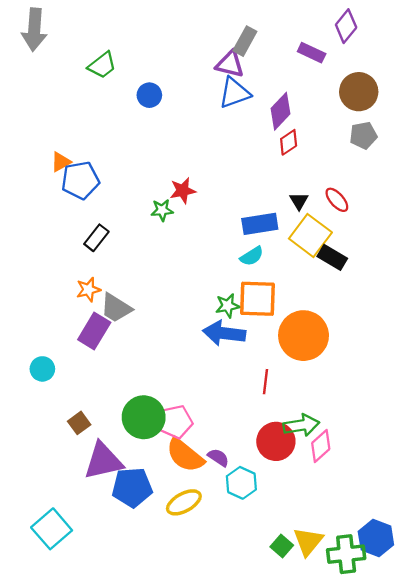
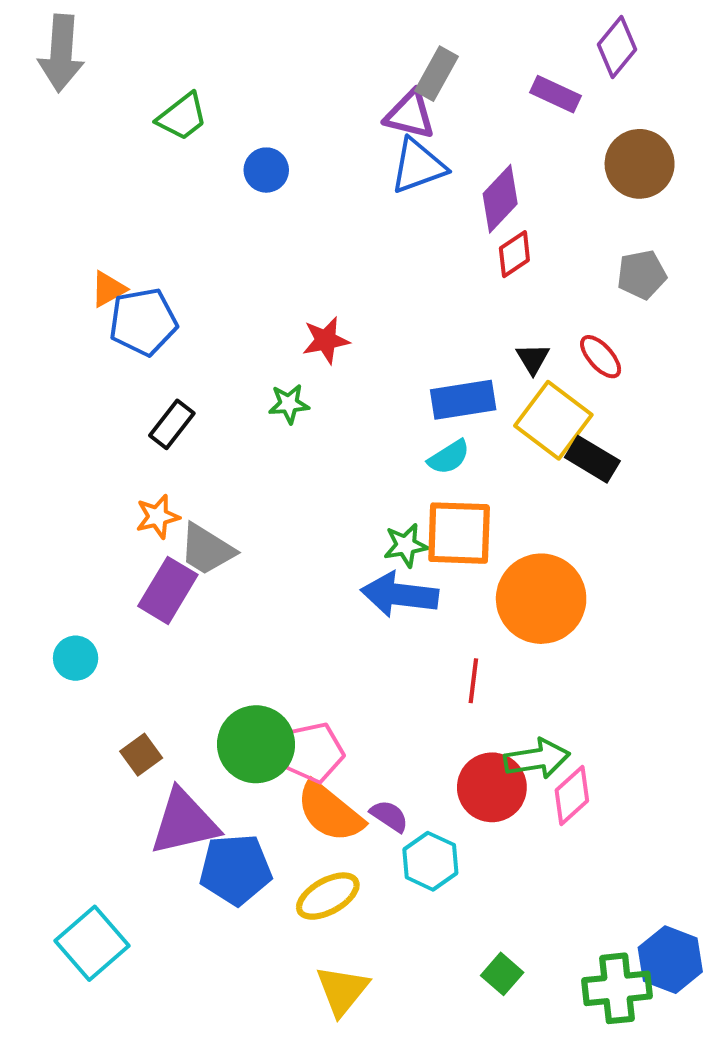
gray pentagon: (363, 135) -> (642, 275), moved
green star: (162, 210) -> (289, 404), moved
yellow triangle: (308, 541) -> (342, 990), moved

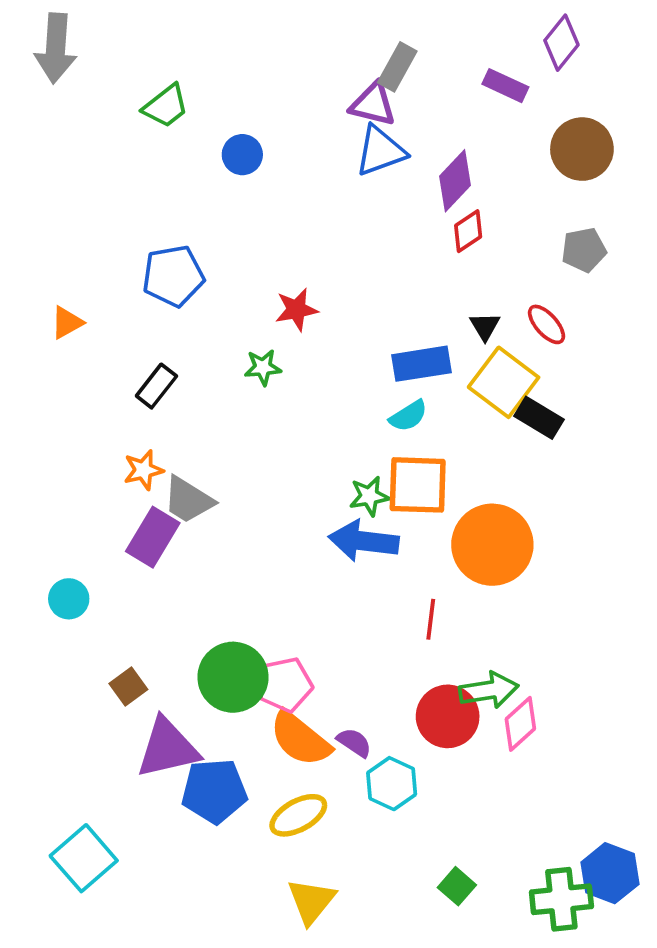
orange triangle: (108, 289) -> (67, 323), moved
blue pentagon: (143, 322) -> (173, 276), moved

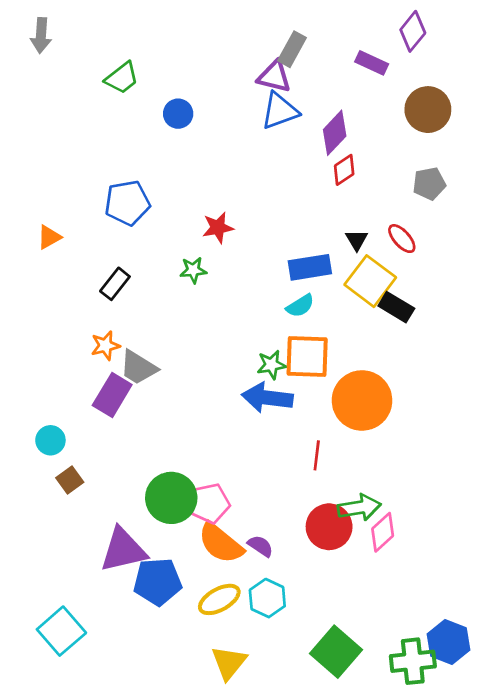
gray arrow: (56, 48) -> (41, 35), size x0.7
brown square: (128, 687) -> (70, 480), moved
cyan hexagon: (392, 784) -> (267, 598), moved
green square: (457, 886) -> (336, 652), size x1.8

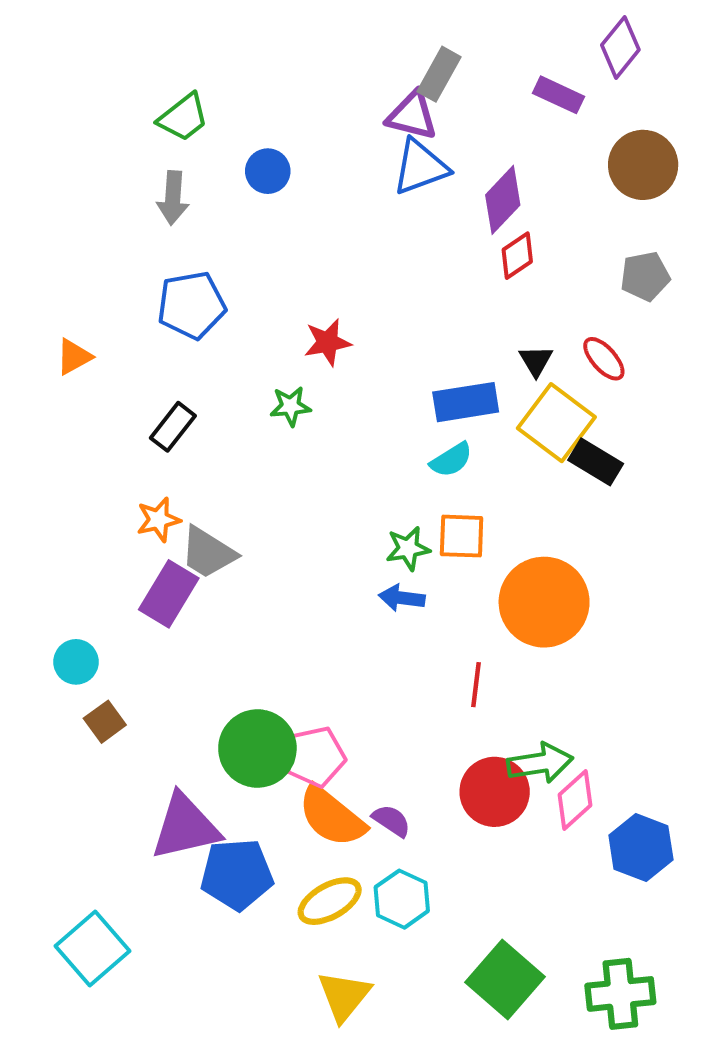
gray arrow: (41, 35) -> (173, 198), moved
orange square: (307, 357) -> (462, 536), size x0.7
blue arrow: (267, 398) -> (402, 598), size x0.6
blue hexagon: (448, 642) -> (641, 847), moved

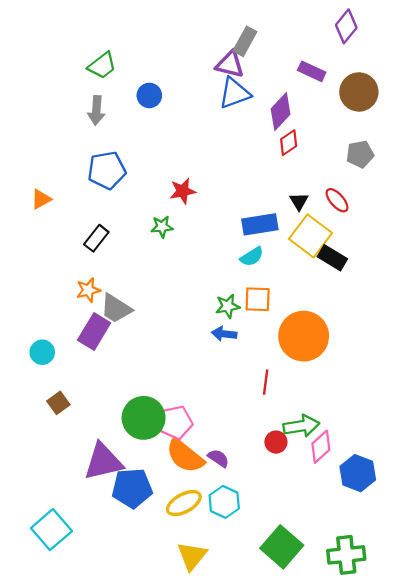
purple rectangle: (559, 95) -> (312, 71), moved
cyan circle: (76, 662) -> (42, 352), moved
red circle: (495, 792) -> (276, 442), size x0.6

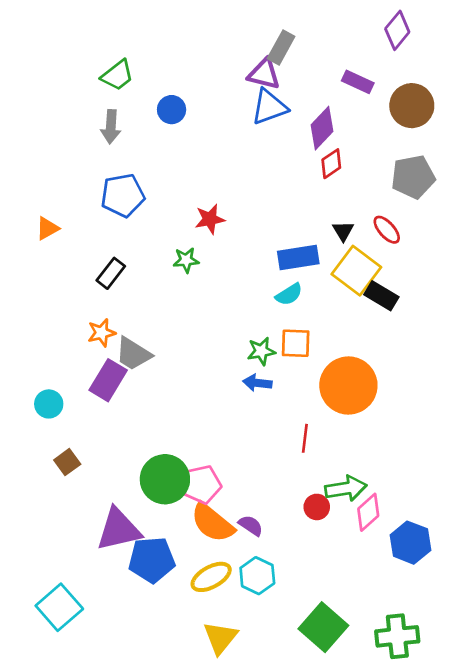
gray pentagon: (360, 154) -> (413, 177), size x1.4

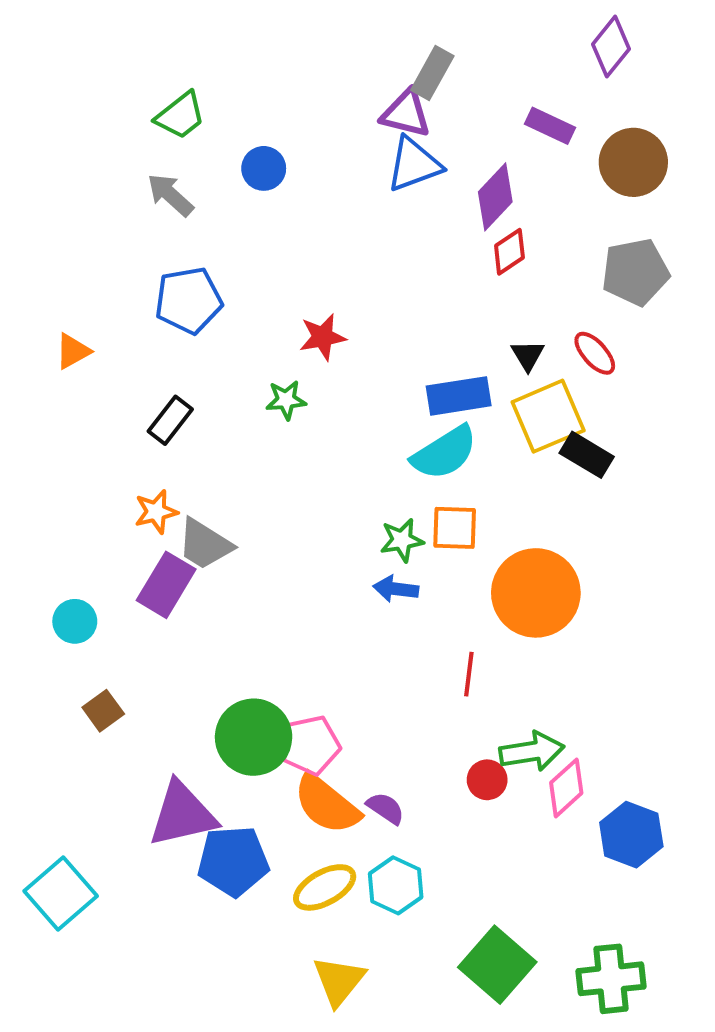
gray arrow: (111, 127) -> (170, 195), turned 128
yellow square: (356, 271) -> (548, 416), turned 30
cyan semicircle: (289, 294) -> (444, 453), size x1.6
cyan square: (59, 607) -> (61, 894), moved

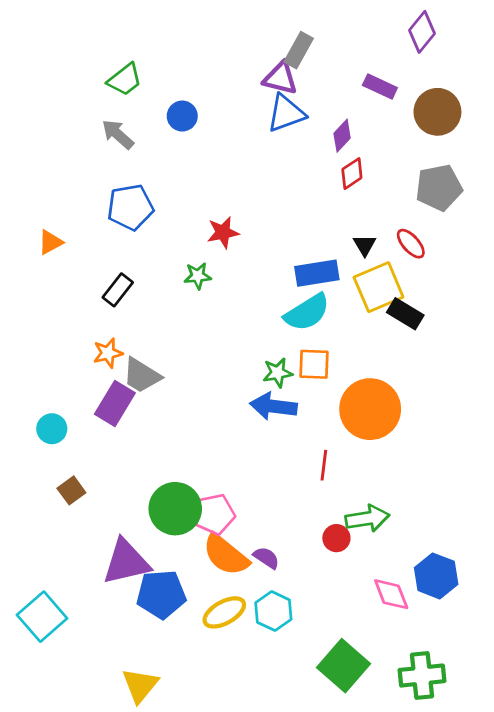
purple diamond: (495, 197) -> (342, 136), size x0.7
blue arrow: (396, 589) -> (273, 406), size x1.5
pink diamond: (566, 788) -> (391, 594), moved, turned -69
yellow triangle: (339, 981) -> (140, 685), moved

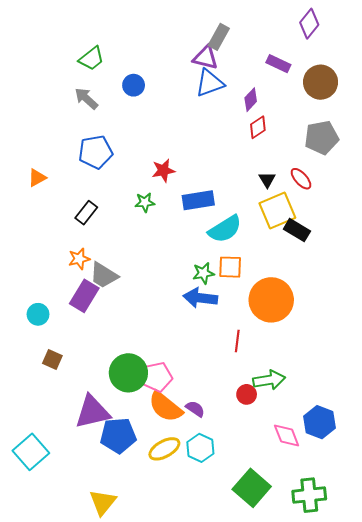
blue rectangle: (317, 273) -> (198, 200), moved
brown square: (71, 490) -> (52, 359), turned -30

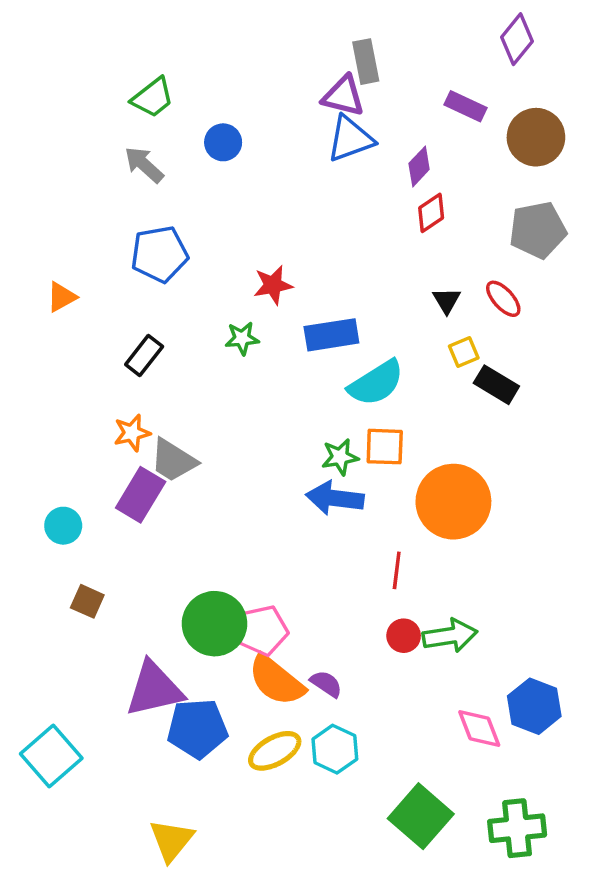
gray rectangle: (219, 37) -> (366, 62), turned -40
yellow square: (277, 211) -> (464, 352), size x0.5
red circle: (247, 394) -> (404, 636), moved

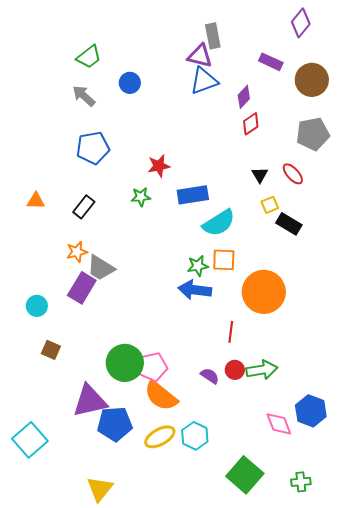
orange triangle: (62, 297) -> (36, 201), moved, turned 30
purple semicircle: (326, 684) -> (210, 376), moved
green cross: (517, 828) -> (301, 482), size x0.6

